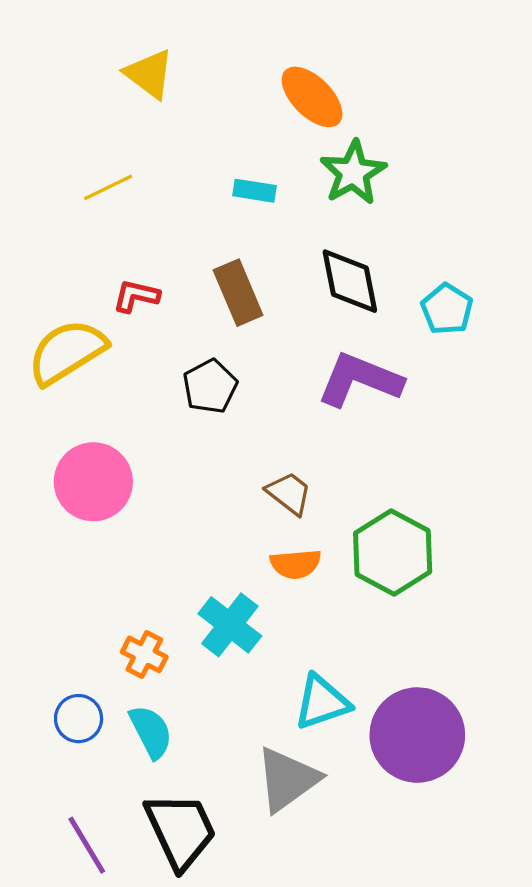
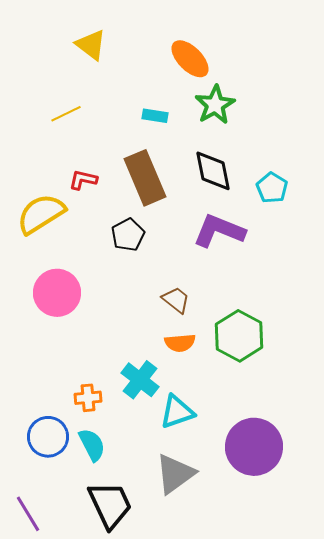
brown rectangle: (238, 293) -> (145, 178), size x1.4
orange cross: (144, 654) -> (88, 398), turned -32
cyan triangle: (322, 702) -> (177, 412), moved
blue circle: (79, 719) -> (48, 437), size x1.4
purple line: (87, 845) -> (28, 514), moved

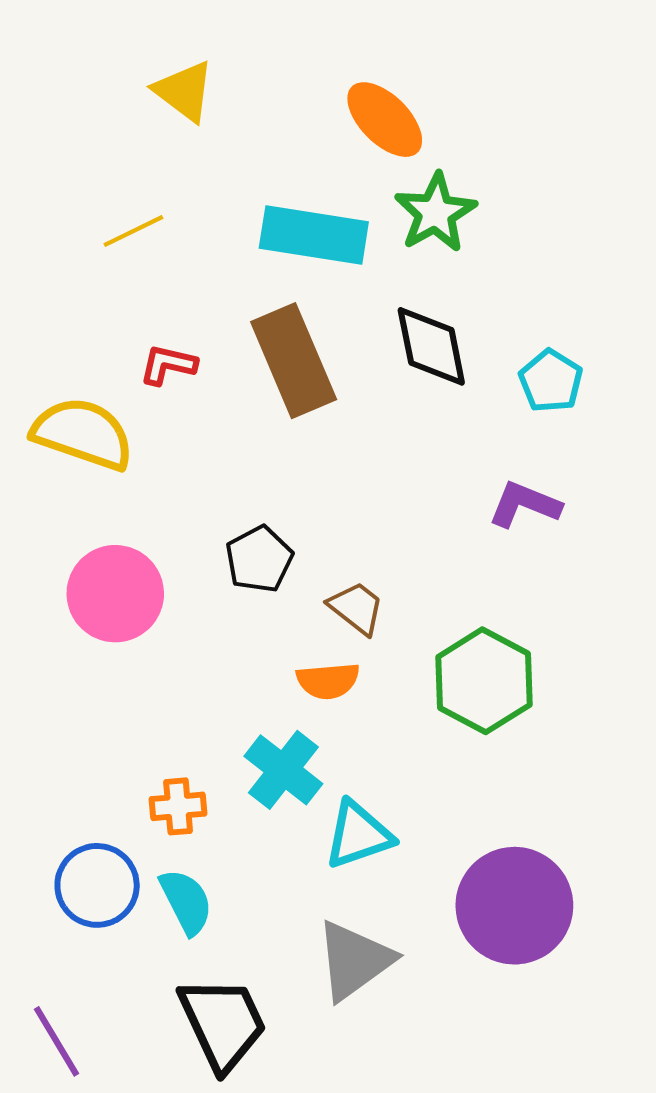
cyan rectangle: (155, 116) -> (314, 235), size x2.0
yellow semicircle: (41, 214) -> (83, 434), turned 51
purple L-shape: (219, 231) -> (525, 504), moved, size x0.7
black pentagon: (128, 235) -> (259, 559), moved
orange semicircle: (180, 343) -> (328, 681), moved

